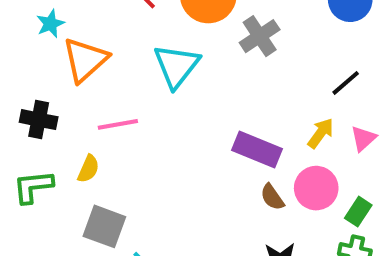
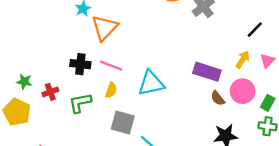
cyan triangle: (177, 66) -> (151, 83), moved, turned 44
pink line: (118, 124) -> (111, 66), moved, turned 35

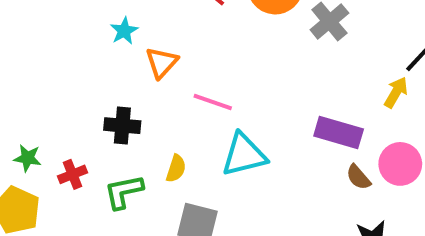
orange triangle: (104, 28) -> (162, 62), size x0.7
yellow arrow: (243, 59) -> (396, 92), moved
pink line: (111, 66) -> (213, 102), moved

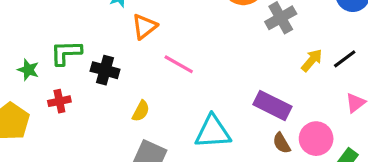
yellow arrow: (396, 92) -> (312, 60), moved
cyan triangle: (244, 155) -> (213, 132), moved
green star: (27, 158) -> (28, 70), moved
green L-shape: (124, 192) -> (66, 53), moved

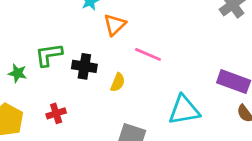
red cross: (59, 101) -> (56, 113), moved
yellow semicircle: (141, 111) -> (118, 82), moved

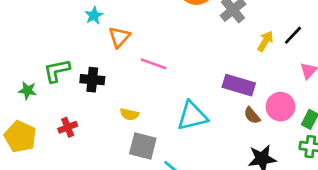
yellow semicircle: (118, 82) -> (129, 114), moved, turned 84

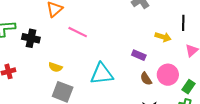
black line: (293, 35) -> (183, 23), turned -49
yellow arrow: (265, 41) -> (163, 37), moved, turned 70
purple rectangle: (239, 85) -> (139, 55), size x0.6

